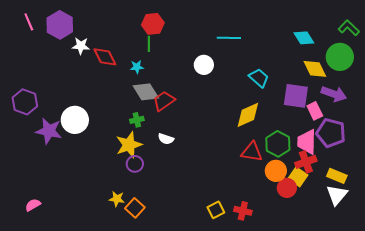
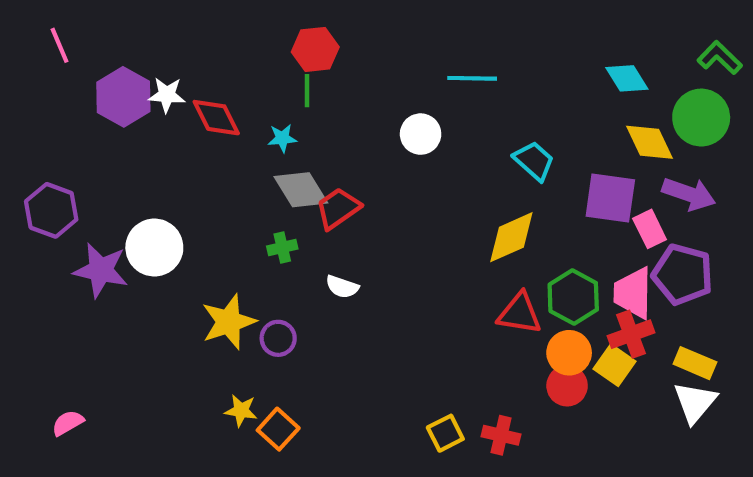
purple hexagon: (60, 25) -> (123, 97), moved
yellow star: (129, 145) -> (229, 322), moved
red circle: (287, 188) -> (567, 386), moved

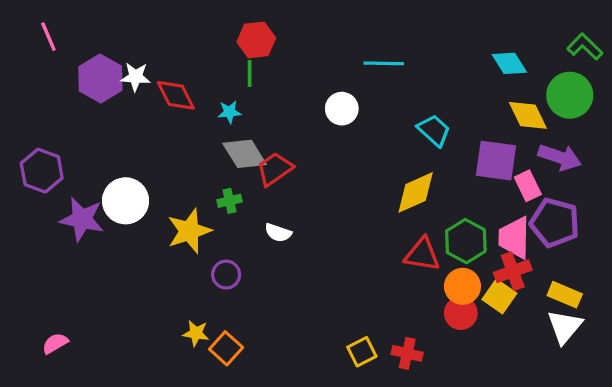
yellow star: (229, 322) -> (189, 231), moved

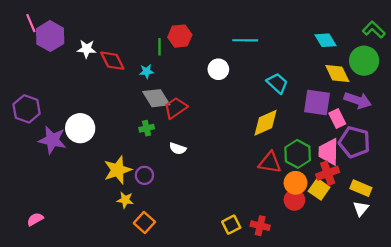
red hexagon: (256, 40) -> (180, 36), moved
purple hexagon: (100, 78) -> (50, 36), moved
yellow star: (189, 231) -> (118, 170), moved
white triangle: (565, 327) -> (361, 209), size x0.7
yellow star: (196, 333) -> (125, 200), moved

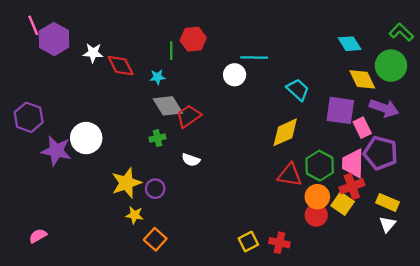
cyan line: (245, 40) -> (254, 58), moved

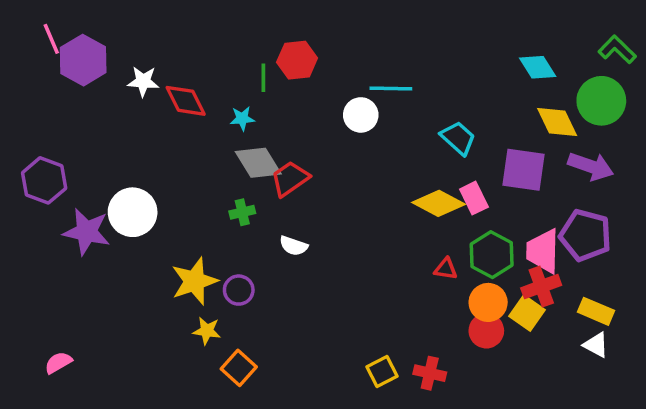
pink rectangle: (362, 128) -> (474, 198), moved
yellow diamond: (285, 132) -> (439, 203), turned 52
red triangle: (290, 175) -> (446, 269), size x0.6
white triangle: (388, 224) -> (596, 345), turned -42

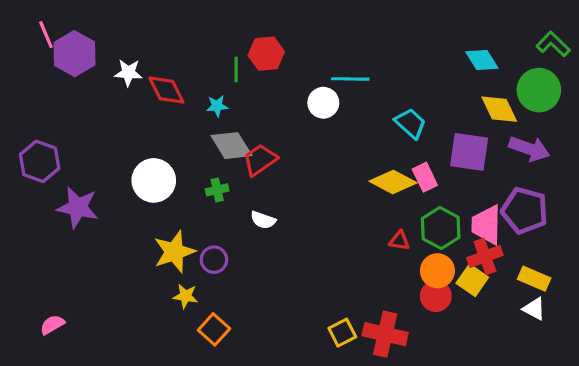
white circle: (133, 212) -> (154, 180), moved
red cross: (430, 373) -> (385, 334), size x1.5

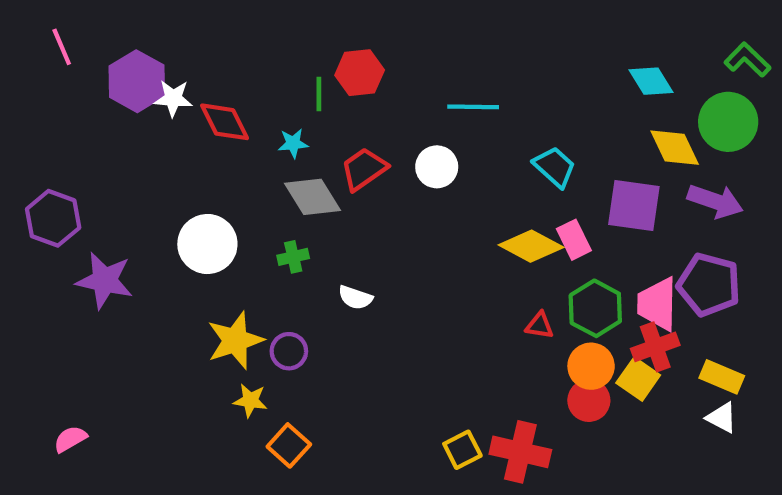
purple hexagon: (74, 54) -> (137, 81), moved
white circle: (323, 103) -> (437, 167), moved
red trapezoid: (260, 160) -> (364, 169), moved

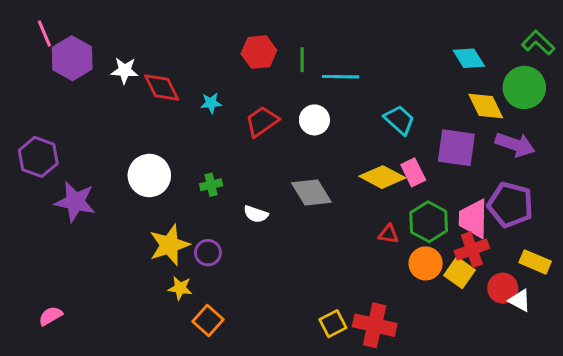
purple hexagon: (137, 81) -> (72, 58), moved
green line: (319, 94) -> (302, 60), moved
gray diamond: (312, 197) -> (311, 192), moved
yellow rectangle: (722, 377) -> (535, 262), moved
red circle: (589, 400) -> (503, 288), moved

